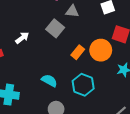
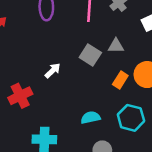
gray triangle: (72, 11) -> (116, 46), moved
cyan semicircle: (49, 81) -> (91, 117), turned -35

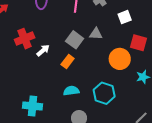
orange rectangle: (120, 80) -> (68, 62), moved
red cross: (20, 96) -> (25, 39), moved

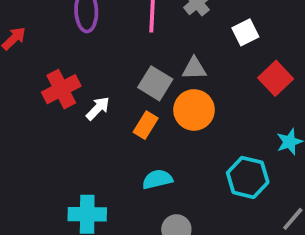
red square: (138, 43) -> (276, 78), turned 36
orange circle: (120, 59) -> (194, 110), moved
cyan hexagon: (104, 93) -> (248, 177), moved

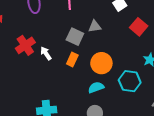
white arrow: (98, 108) -> (46, 53), turned -72
orange circle: (194, 110) -> (101, 63), moved
cyan semicircle: (157, 179) -> (96, 87), moved

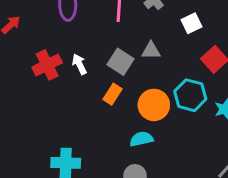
white arrow: (46, 53) -> (79, 64), moved
cyan hexagon: (130, 81) -> (190, 95), moved

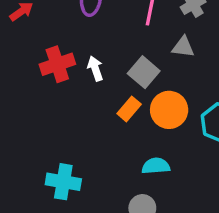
gray triangle: (151, 51) -> (183, 47), moved
orange circle: (154, 105) -> (169, 110), moved

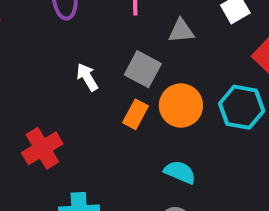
red cross: (57, 64) -> (42, 148), moved
cyan semicircle: (156, 166) -> (180, 172), turned 40

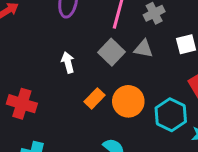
gray square: (143, 69) -> (112, 52), moved
red cross: (42, 148) -> (22, 104), turned 32

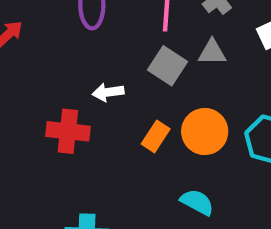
white arrow: (68, 62) -> (108, 92), turned -72
red cross: (22, 104) -> (68, 131), moved

